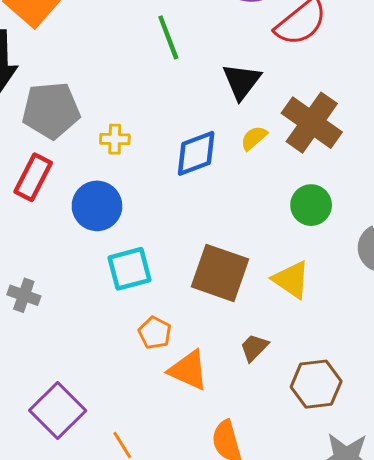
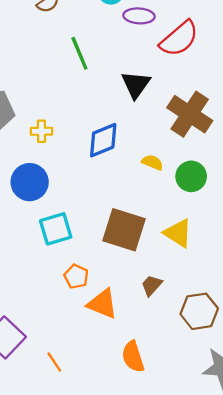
yellow semicircle: (254, 138) -> (152, 162), moved, turned 65

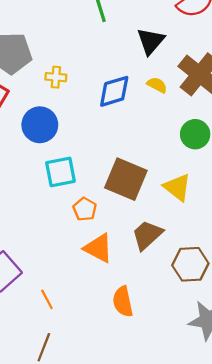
yellow semicircle: (152, 162) -> (157, 85), moved
orange pentagon: (76, 276) -> (85, 209), moved
brown trapezoid: (152, 285) -> (147, 235), size x1.5

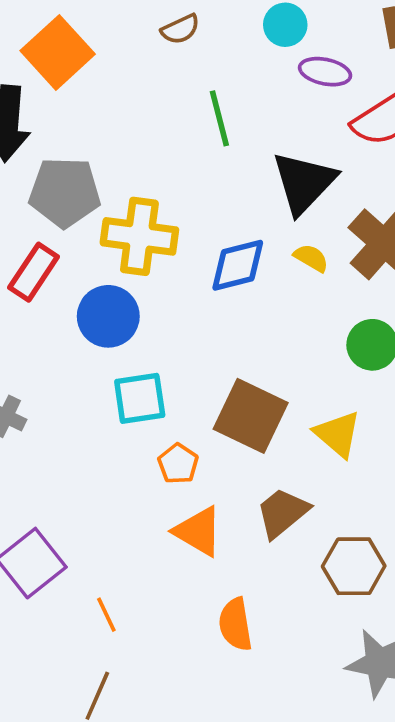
black triangle: (151, 41) -> (304, 183), size x1.4
yellow cross: (56, 77) -> (139, 236), size x2.0

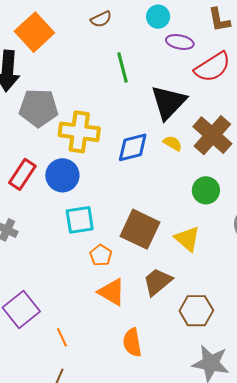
red rectangle: (34, 272) -> (22, 174), moved

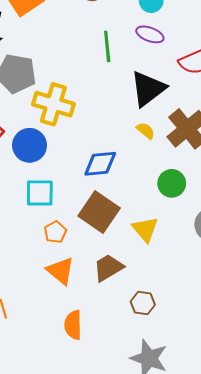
purple ellipse: (180, 42) -> (150, 34), moved
blue diamond: (133, 147) -> (100, 164), moved
brown hexagon: (196, 311) -> (143, 303), size x0.7

